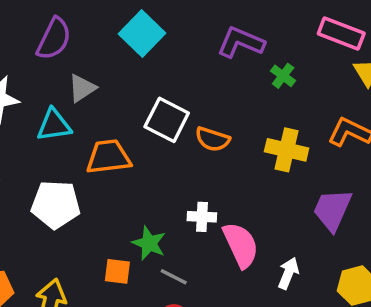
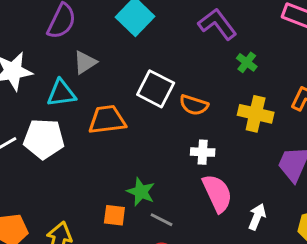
purple L-shape: (241, 42) -> (217, 24), turned 30
green cross: (283, 76) -> (247, 62), moved
white pentagon: (56, 204) -> (44, 139), moved
white cross: (202, 217) -> (203, 152), moved

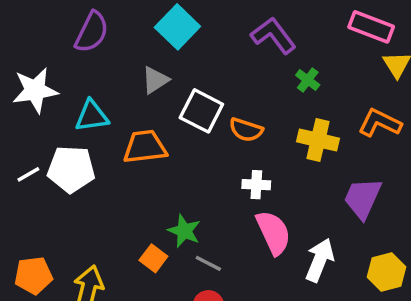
gray triangle: (85, 62) -> (155, 80), moved
orange square: (114, 215) -> (153, 258), turned 30
white arrow: (257, 217) -> (320, 260), size x1.4

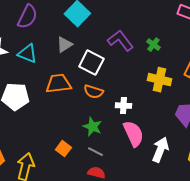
purple L-shape: (273, 35) -> (120, 41), moved
cyan triangle: (92, 116) -> (27, 54), moved, turned 30
orange semicircle: (246, 130) -> (93, 92), moved
green star: (184, 231) -> (92, 127), moved

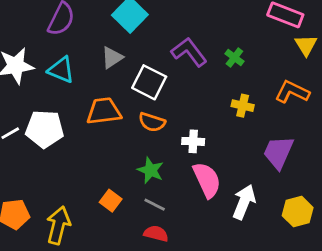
yellow cross: (159, 80) -> (243, 106), size x0.7

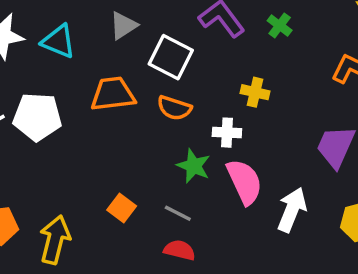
yellow cross: (243, 106) -> (255, 92), moved
green star: (151, 170) -> (194, 166), moved

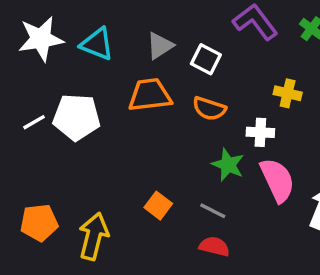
gray triangle: (123, 26) -> (160, 46), moved
white square: (171, 57) -> (206, 59), size x0.7

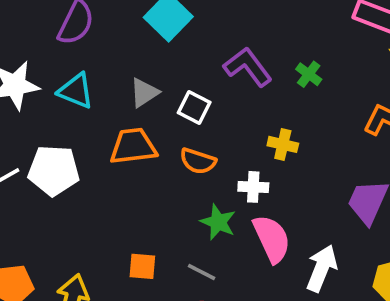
orange square: (158, 206) -> (142, 266), turned -32

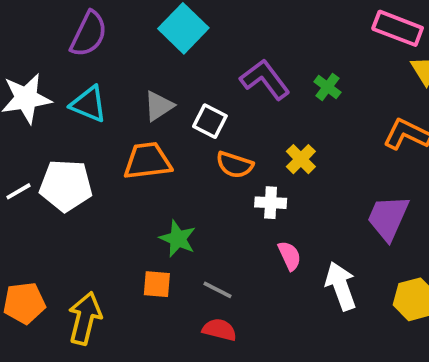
yellow cross: (283, 144) -> (301, 159), turned 32
orange semicircle: (198, 161) -> (235, 165), moved
green star: (218, 222) -> (178, 239), moved
pink semicircle: (272, 239) -> (290, 256), size x0.6
white arrow: (322, 268) -> (341, 286), turned -42

